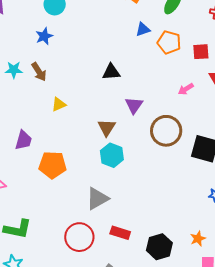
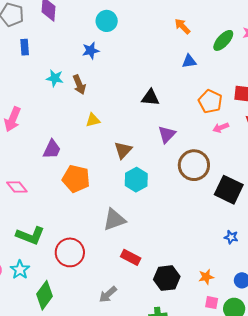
orange pentagon: (169, 42) -> (210, 101), moved
brown triangle: (107, 128) -> (123, 150), moved
red circle: (79, 237) -> (70, 252), moved

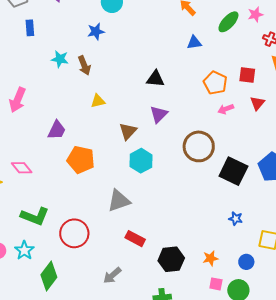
purple triangle: (167, 134) -> (159, 114), moved

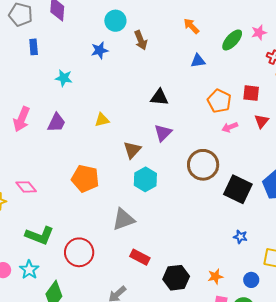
brown arrow: (84, 66) -> (141, 40), moved
purple trapezoid: (57, 130) -> (56, 123), moved

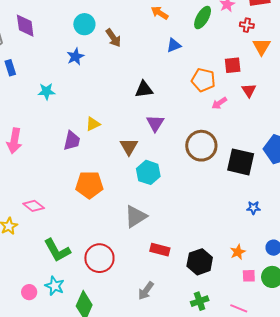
purple trapezoid: (56, 123) -> (72, 141), moved
green L-shape: (40, 235) -> (57, 250), turned 52

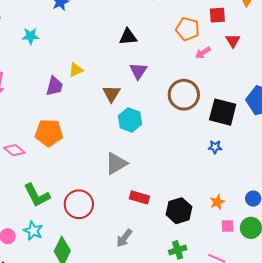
orange pentagon: (89, 185) -> (49, 133), moved
blue star: (253, 208) -> (215, 147), moved

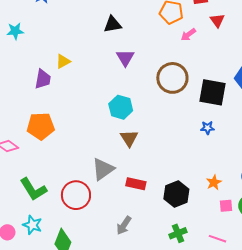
brown triangle: (111, 94) -> (129, 138), moved
gray triangle: (116, 163) -> (103, 169), moved

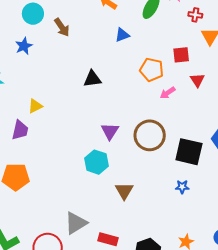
purple triangle: (125, 58) -> (110, 131), moved
yellow triangle: (63, 61) -> (35, 106), moved
brown triangle: (129, 138) -> (124, 191), moved

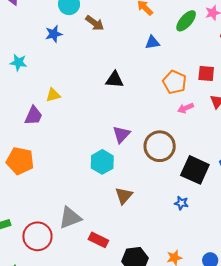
brown arrow: (62, 27) -> (95, 23), turned -30

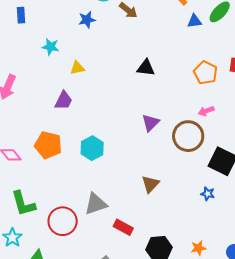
blue triangle: (152, 42) -> (194, 21), moved
yellow triangle: (53, 95) -> (77, 68), moved
pink arrow: (186, 108) -> (206, 111), moved
cyan hexagon: (102, 162) -> (92, 148), moved

